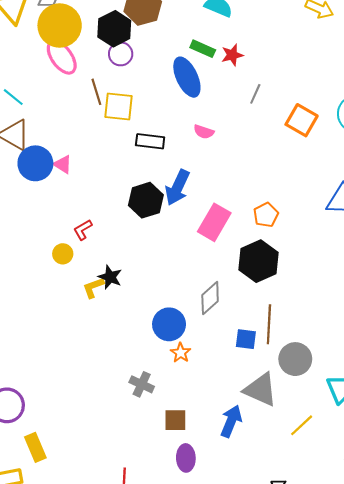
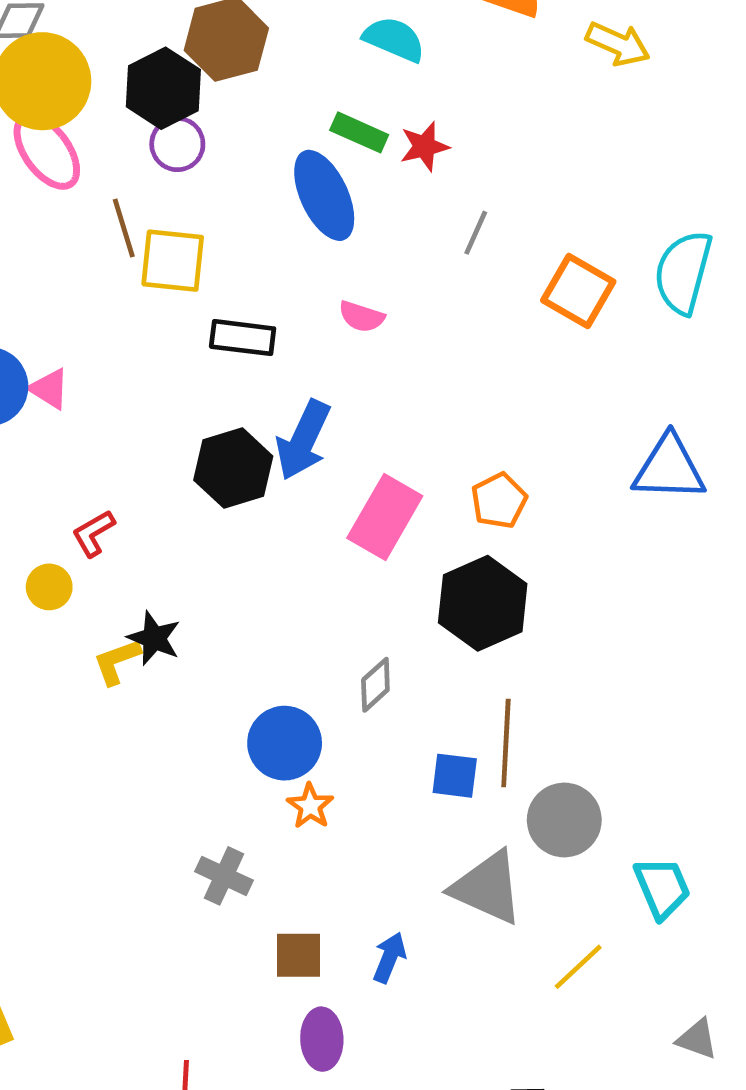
gray diamond: (210, 298) -> (375, 685), size x0.7
blue arrow: (231, 421) -> (389, 958), moved, size x0.7

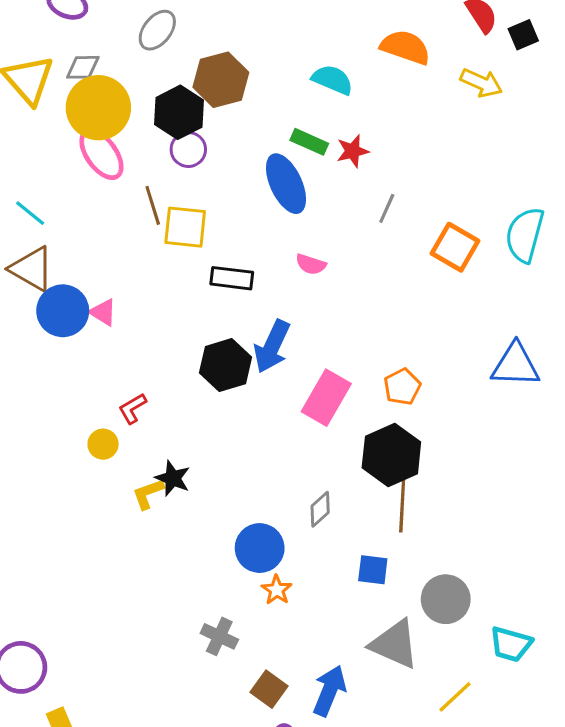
brown line: (506, 743) -> (402, 503), moved
cyan trapezoid: (662, 888) -> (511, 644), turned 129
brown square: (299, 955) -> (269, 689), turned 36
blue arrow: (389, 958) -> (329, 691), size x1.5

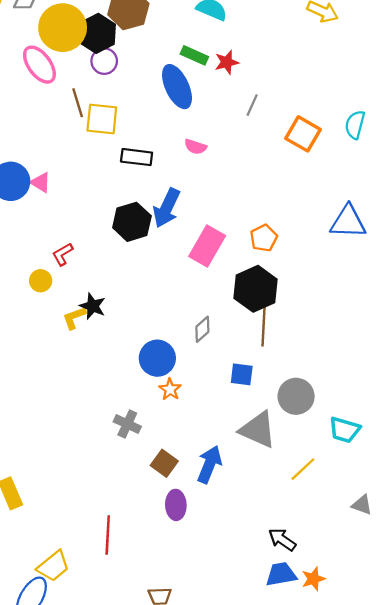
yellow circle: (98, 108) -> (63, 28), moved
cyan semicircle: (525, 235) -> (355, 125), size x0.7

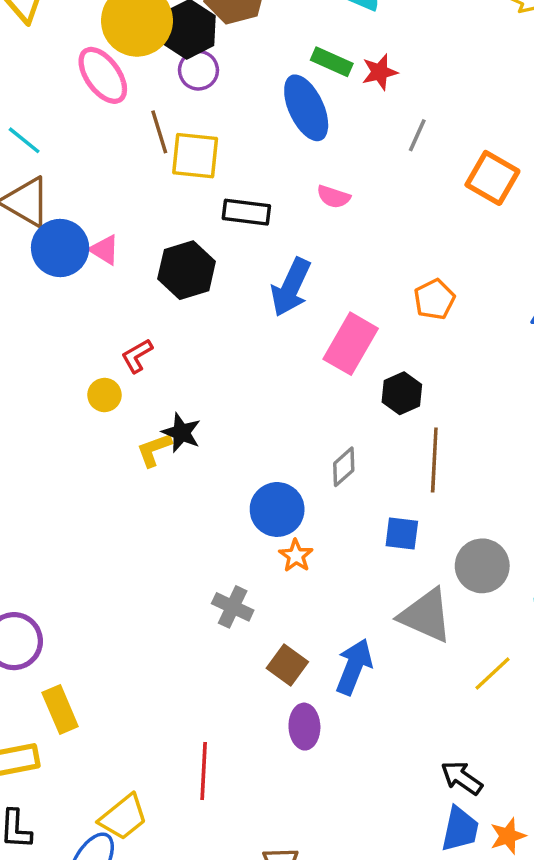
black hexagon: (132, 222) -> (187, 270), moved
orange pentagon: (264, 238) -> (434, 299), moved
black hexagon: (256, 289) -> (402, 393), moved, size x0.6
blue trapezoid: (281, 574) -> (460, 829), turned 112

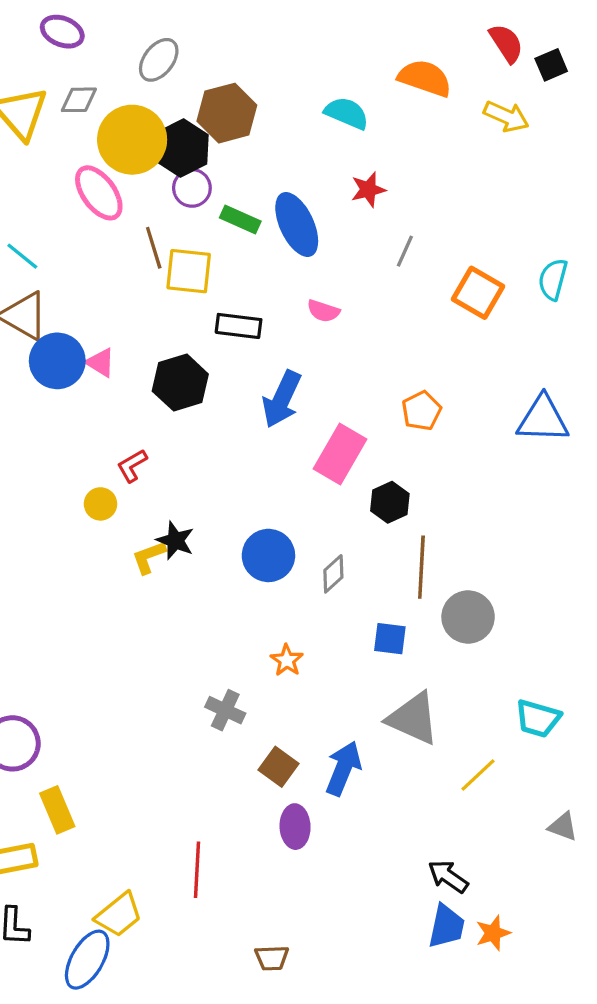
green rectangle: (332, 62) -> (240, 220), moved
blue circle: (277, 509) -> (268, 555), moved
gray circle: (482, 566) -> (468, 617), moved

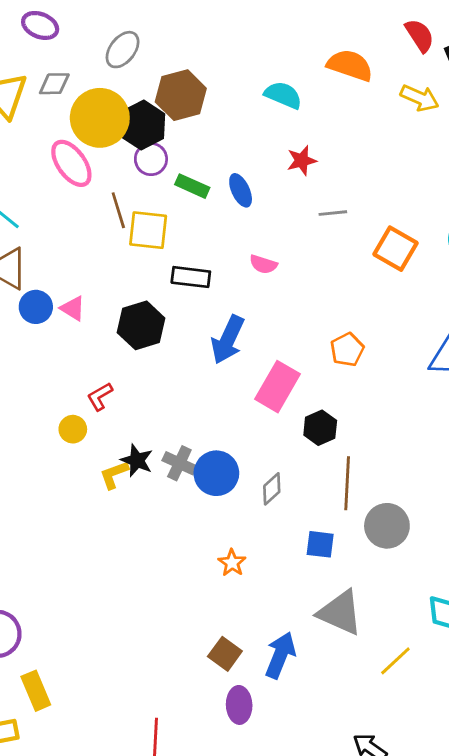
blue ellipse: (297, 225) -> (241, 190), size x0.6
gray line: (405, 251) -> (333, 213), turned 60
blue circle: (57, 361) -> (36, 307), size x0.7
gray cross: (225, 710) -> (179, 463), moved

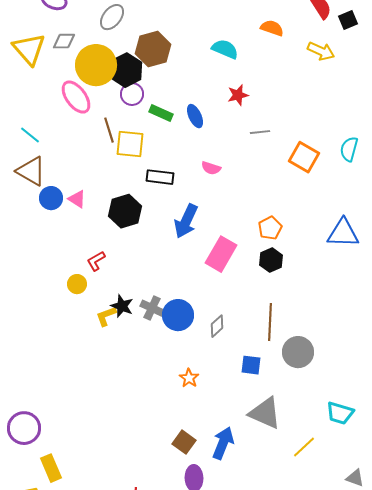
orange semicircle: (350, 65) -> (272, 28), size x0.7
black hexagon: (320, 428) -> (271, 260), moved

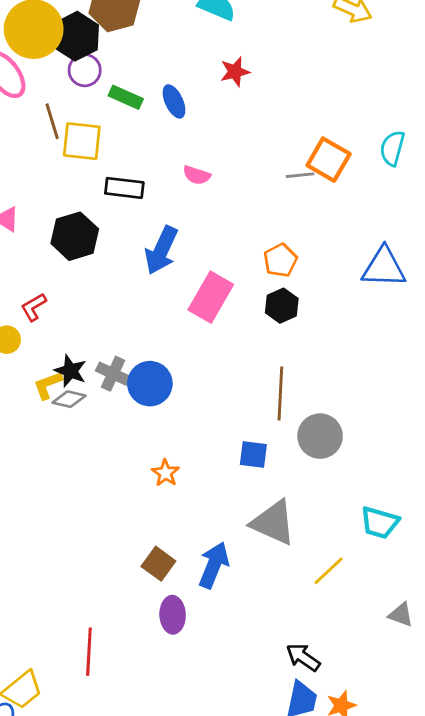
gray line: (260, 132) -> (300, 175), moved
gray diamond: (217, 326) -> (69, 399), moved, turned 55

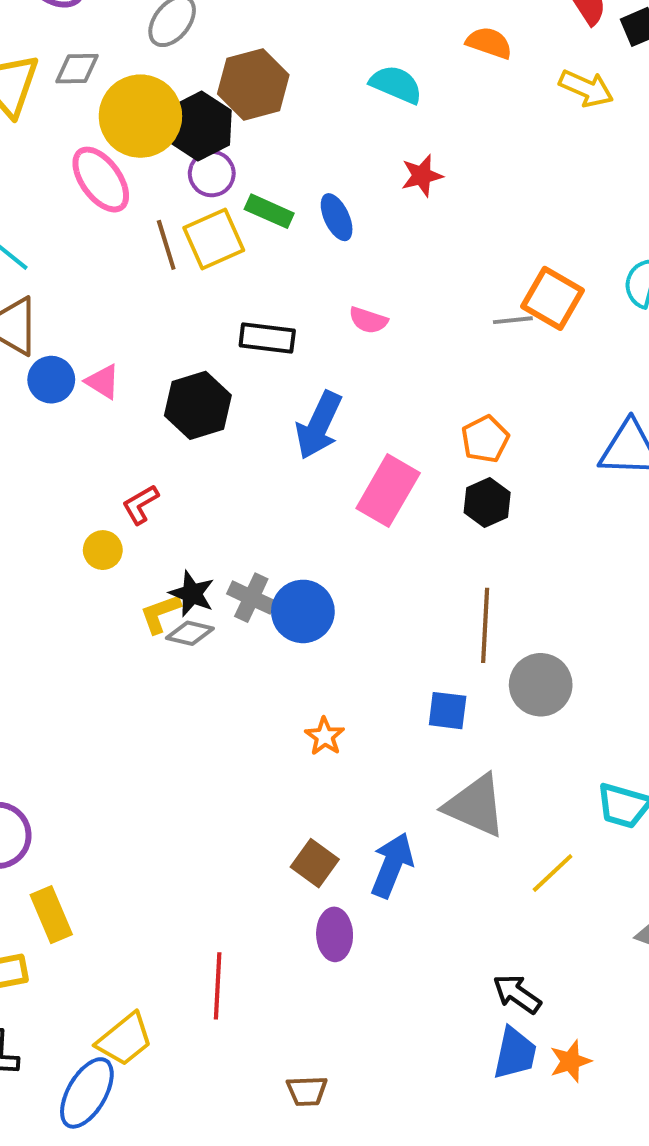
yellow square: (82, 141) -> (214, 239), moved, turned -30

